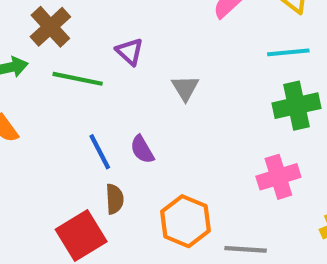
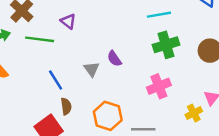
gray triangle: (185, 88) -> (92, 69), moved
purple semicircle: (142, 149) -> (114, 59), moved

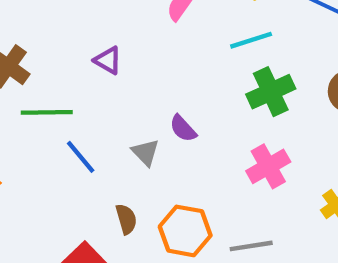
purple triangle: (68, 21) -> (108, 60), moved
blue line: (56, 80) -> (81, 157), moved
brown semicircle: (66, 106) -> (126, 219), moved

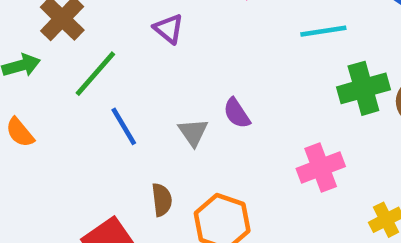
green cross: (271, 92) -> (363, 88), moved
green line: (47, 112) -> (95, 74), turned -57

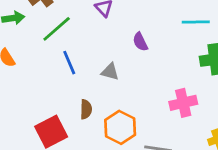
purple semicircle: (237, 113) -> (140, 42), moved
gray triangle: (193, 132) -> (110, 72), turned -48

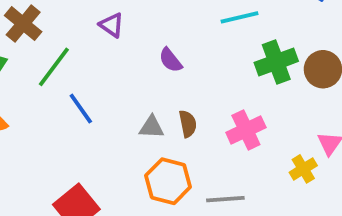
gray triangle: (110, 72) -> (152, 127), moved
brown semicircle: (86, 109) -> (188, 124), moved

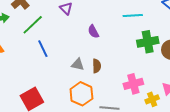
pink cross: (246, 130) -> (133, 84), moved

